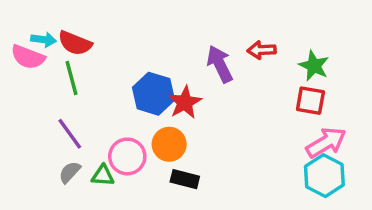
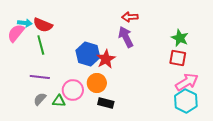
red arrow: (262, 50) -> (130, 17), moved
pink semicircle: (28, 57) -> (16, 33), turned 108
purple line: (70, 134) -> (40, 77), turned -48

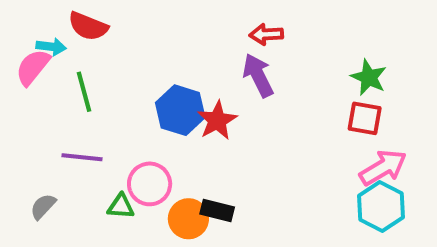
red semicircle: (43, 25) -> (88, 26), moved
orange circle: (97, 83) -> (188, 219), moved
gray semicircle: (40, 99) -> (43, 206), moved

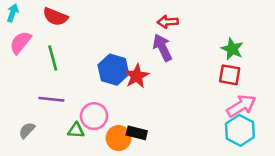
cyan arrow: (51, 47) -> (13, 13), moved, turned -78

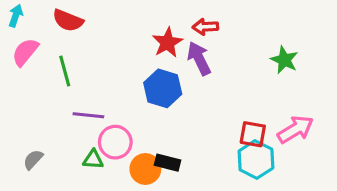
blue hexagon: (113, 70) -> (163, 88), moved
red square: (230, 75) -> (253, 134), moved
red star: (137, 76) -> (167, 43), moved
purple line: (51, 99) -> (88, 115), moved
cyan hexagon: (240, 130) -> (256, 160), moved

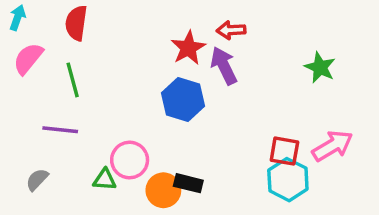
red semicircle: (68, 20) -> (76, 23), turned 76
purple line: (88, 115) -> (60, 130), moved

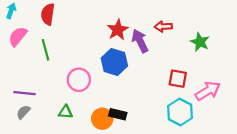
red arrow: (231, 30) -> (163, 26), moved
purple line: (60, 130) -> (24, 93), moved
red square: (284, 151) -> (178, 79), moved
pink circle: (130, 160) -> (79, 80), moved

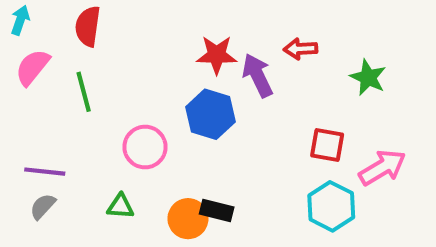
red star: (118, 30) -> (217, 55), turned 30

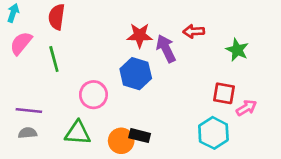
red square: (327, 145) -> (224, 93), moved
pink arrow: (382, 167) -> (246, 108), size x0.7
gray semicircle: (43, 206) -> (28, 133), turned 42
green triangle: (120, 206) -> (78, 133), size x1.5

